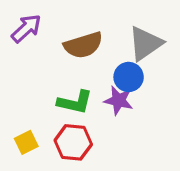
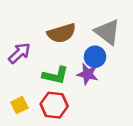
purple arrow: (26, 28) -> (19, 53), moved
gray triangle: (145, 43) -> (107, 32), turned -48

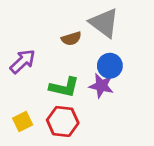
gray triangle: (107, 32) -> (104, 23), moved
brown semicircle: (62, 33) -> (71, 39), size x0.6

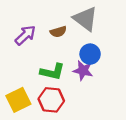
purple arrow: (23, 61) -> (25, 35), moved
yellow square: (23, 121) -> (18, 100), size x1.5

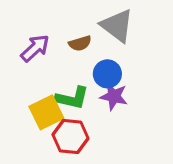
blue circle: (90, 54) -> (107, 74), moved
yellow square: (18, 100) -> (46, 112), moved

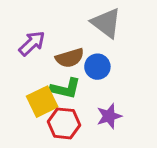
brown semicircle: (80, 43) -> (70, 58), moved, size x1.4
purple star: (114, 96) -> (109, 116), moved, turned -30

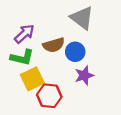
green L-shape: (65, 88) -> (22, 57), moved
purple star: (109, 116) -> (84, 75), moved

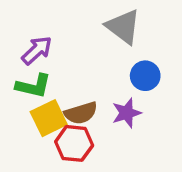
brown semicircle: (54, 45) -> (81, 113), moved
blue circle: (75, 52) -> (145, 76), moved

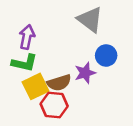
purple arrow: (37, 50) -> (27, 37), turned -35
purple star: (127, 113) -> (85, 73), moved

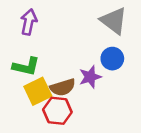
gray triangle: (90, 20) -> (114, 21), moved
purple arrow: (27, 37) -> (29, 22), moved

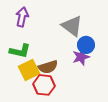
gray triangle: (114, 21) -> (72, 26), moved
purple star: (90, 77) -> (81, 57), moved

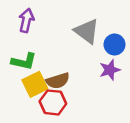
blue circle: (86, 45) -> (115, 45), moved
purple star: (81, 57) -> (110, 70), moved

